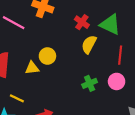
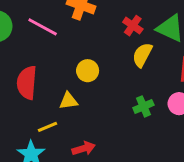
yellow triangle: (32, 68) -> (68, 101), moved
yellow line: (17, 98) -> (48, 127), turned -48

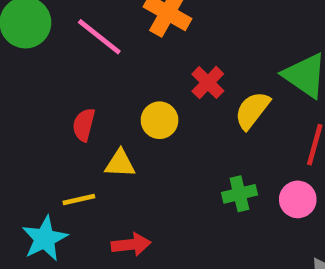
red cross: (133, 26) -> (208, 83), moved
red semicircle: (27, 83) -> (84, 125), moved, size x0.6

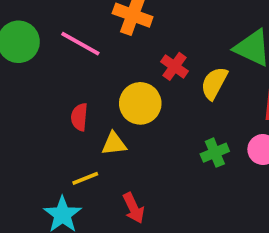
yellow circle: (160, 120) -> (140, 103), size x1.4
red arrow: (131, 245) -> (133, 208), turned 80

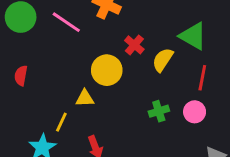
red semicircle: (79, 117) -> (21, 76), moved
yellow line: (85, 178) -> (61, 122), turned -48

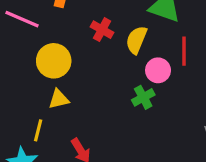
yellow circle: (107, 70) -> (54, 61), moved
pink circle: (195, 112) -> (158, 70), moved

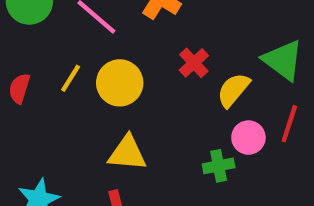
yellow triangle: (59, 99) -> (127, 153), moved, size x1.4
yellow line: (38, 130) -> (71, 78), moved

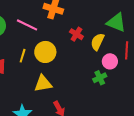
yellow triangle: (127, 153) -> (43, 83), moved

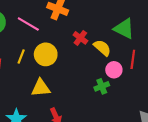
yellow semicircle: (97, 42) -> (102, 48), turned 102

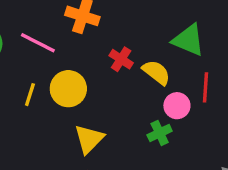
yellow triangle: (41, 88) -> (89, 139), moved, turned -36

